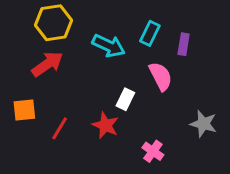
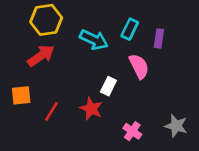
gray star: (203, 124) -> (176, 126), moved

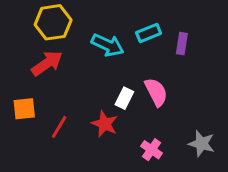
cyan rectangle: (130, 29) -> (149, 33), turned 42
pink semicircle: (139, 66) -> (156, 92), moved

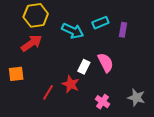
red line: (59, 127) -> (48, 92), moved

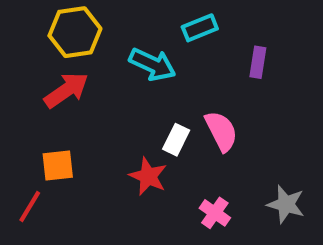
cyan rectangle: (100, 23) -> (200, 28), moved
orange square: (16, 74) -> (58, 166), moved
red line: (48, 92) -> (30, 206), moved

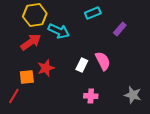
purple rectangle: (258, 62) -> (120, 29), turned 32
cyan arrow: (152, 64) -> (59, 31), moved
red star: (148, 176) -> (46, 68), moved, turned 30
pink cross: (215, 213) -> (91, 96), moved, turned -32

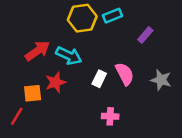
yellow hexagon: (35, 15) -> (82, 18), moved
cyan arrow: (59, 31) -> (69, 56), moved
gray star: (133, 95) -> (161, 80), moved

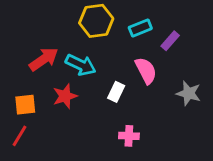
cyan rectangle: (113, 16) -> (140, 28), moved
pink semicircle: (125, 74) -> (146, 71), moved
orange square: (33, 93) -> (25, 105), moved

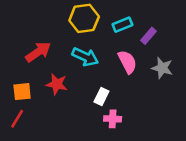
cyan arrow: (81, 65) -> (85, 57), moved
white rectangle: (116, 92) -> (101, 97), moved
gray star: (189, 93) -> (162, 68), moved
red star: (65, 96) -> (57, 84), turned 30

